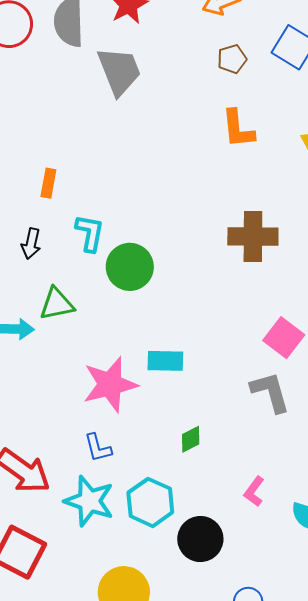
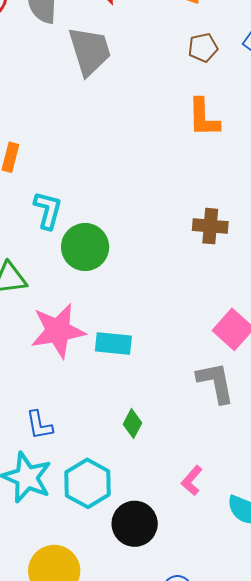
brown cross: (253, 236) -> (210, 226), size x0.7
pink star: (110, 384) -> (58, 331), moved
green diamond: (191, 439) -> (132, 424), turned -40

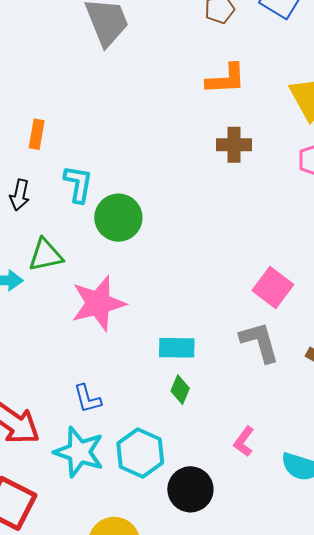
orange L-shape: (204, 118) -> (226, 79), turned -87
brown cross: (210, 226) -> (234, 145), moved
cyan rectangle: (113, 344) -> (177, 348), moved

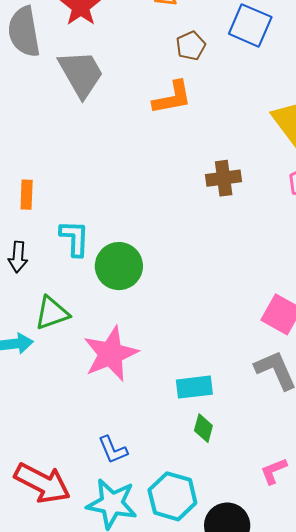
orange L-shape: (226, 79) -> (172, 98), moved
pink L-shape: (244, 442) -> (274, 471), turned 40

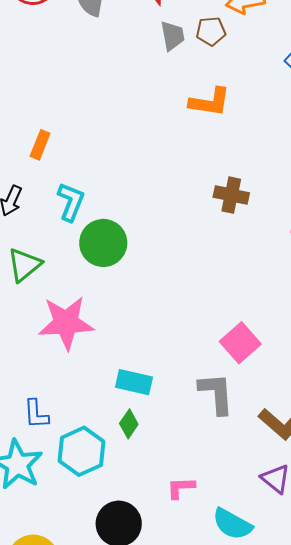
brown pentagon: (191, 46) -> (211, 31), moved
gray trapezoid: (81, 74) -> (173, 36), moved, size x0.6
green triangle: (52, 313) -> (24, 265), turned -39
cyan hexagon: (172, 496) -> (81, 451), moved

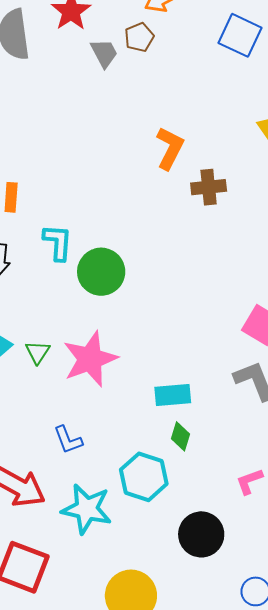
orange L-shape: (210, 102) -> (170, 148), moved, turned -54
green triangle: (24, 265) -> (38, 352), moved, size x0.7
blue L-shape: (36, 414) -> (68, 440), moved

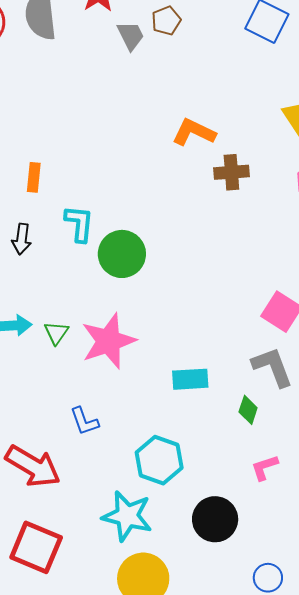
orange L-shape: (170, 148) -> (194, 132), turned -93
green diamond: (181, 436) -> (248, 410), moved
cyan star: (87, 509) -> (127, 516), moved

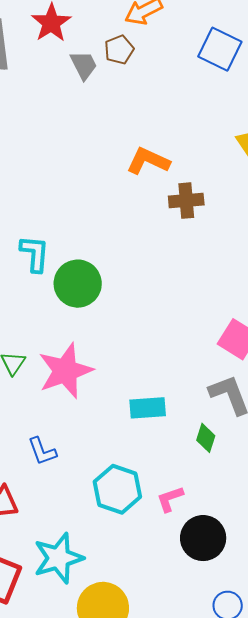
pink L-shape: (265, 467) -> (170, 499), moved
cyan star: (127, 516) -> (58, 558), moved, turned -30
black circle: (215, 519) -> (203, 538), moved

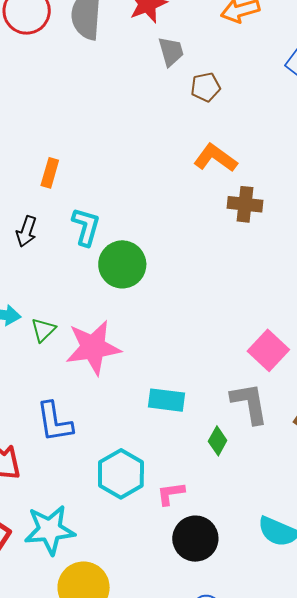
brown pentagon: (119, 50) -> (205, 87), moved
blue L-shape: (42, 451) -> (55, 422), size x1.4

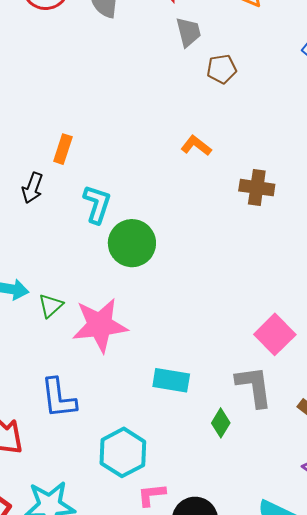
orange L-shape: (215, 158) -> (196, 146), moved, size x0.7
black arrow: (26, 231) -> (32, 188), moved
pink L-shape: (171, 494) -> (151, 495), moved

